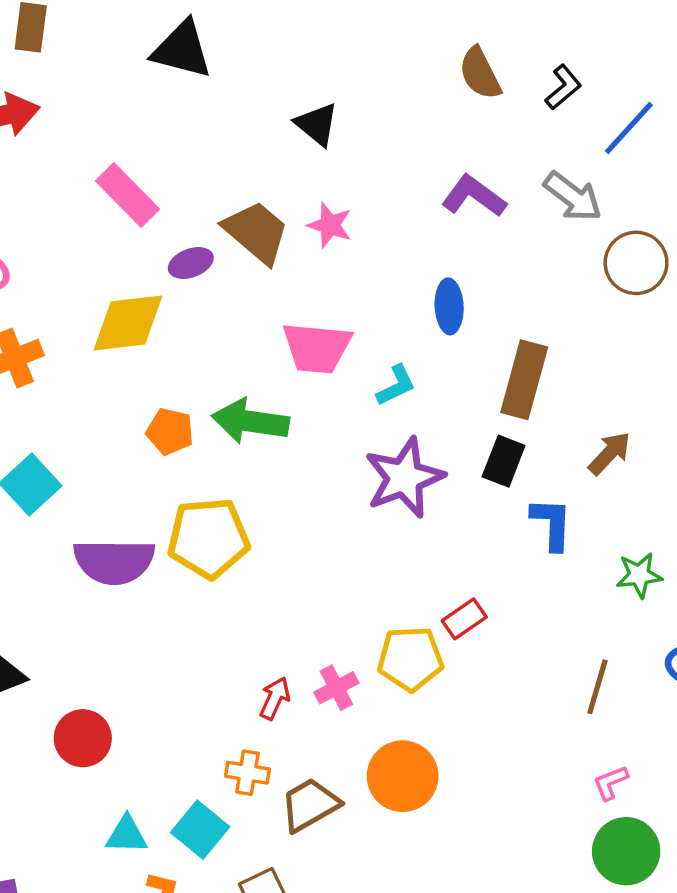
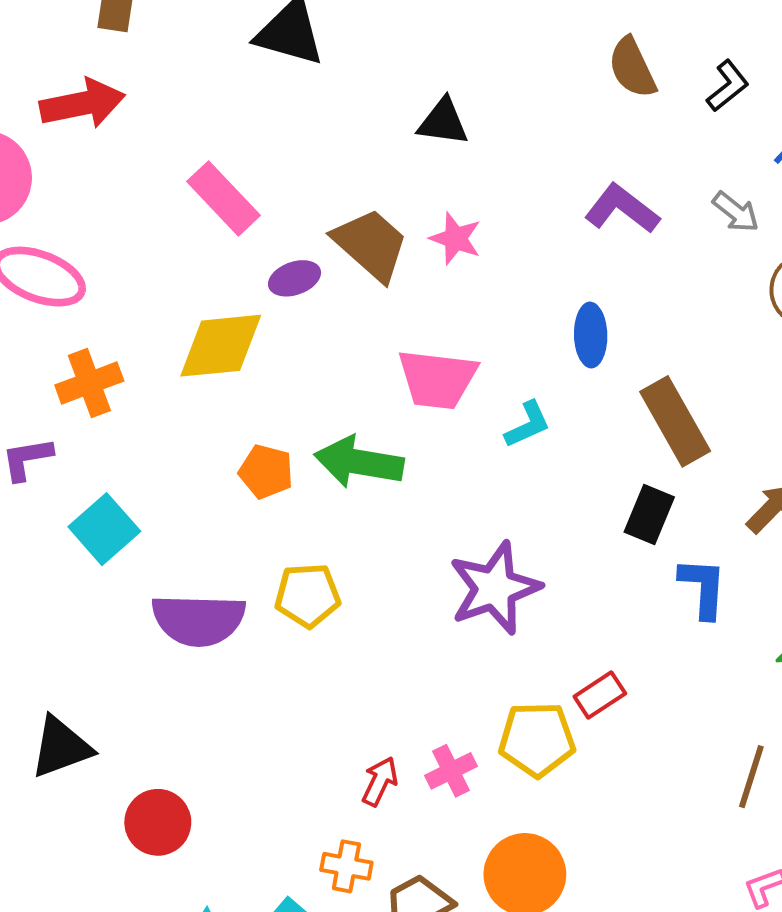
black triangle: (317, 124) -> (443, 122), turned -33
gray arrow: (573, 197) -> (736, 212), size x0.7
brown rectangle: (524, 380) -> (675, 421), turned -46
purple star: (404, 478) -> (495, 588), moved
yellow pentagon: (208, 538) -> (308, 595), size x0.7

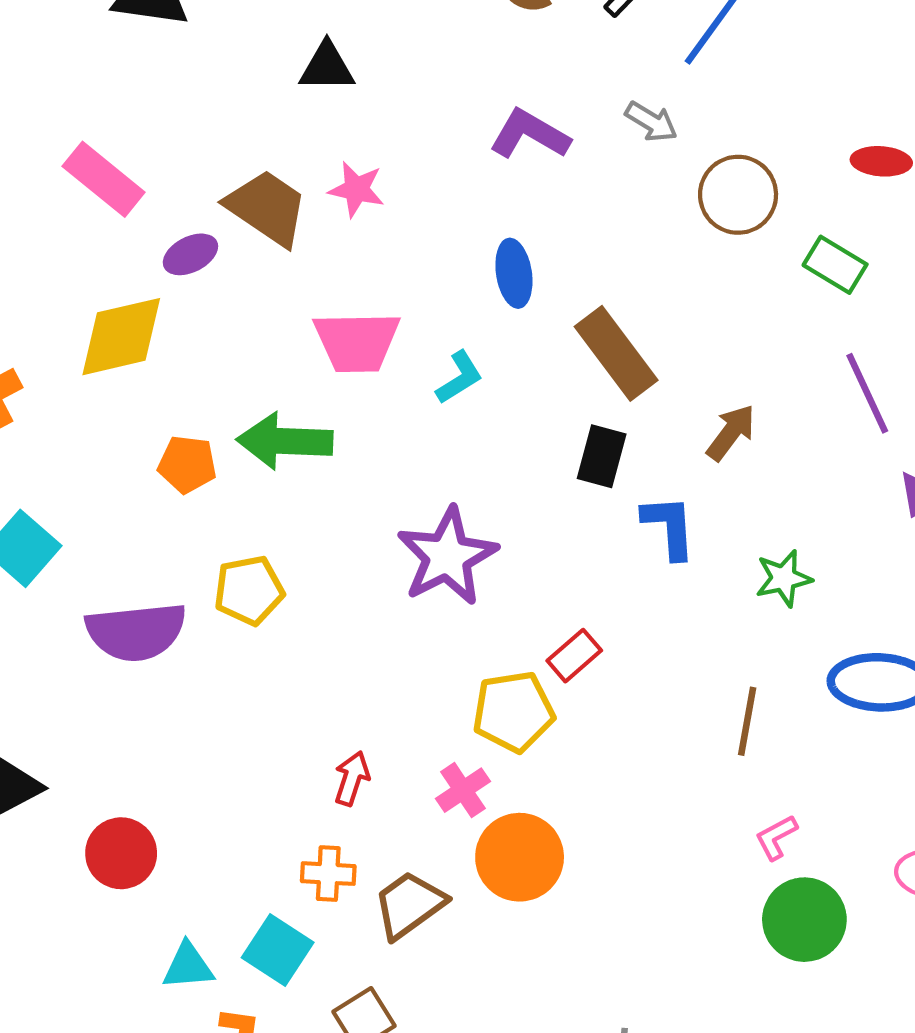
pink cross: (451, 771) -> (463, 790), moved

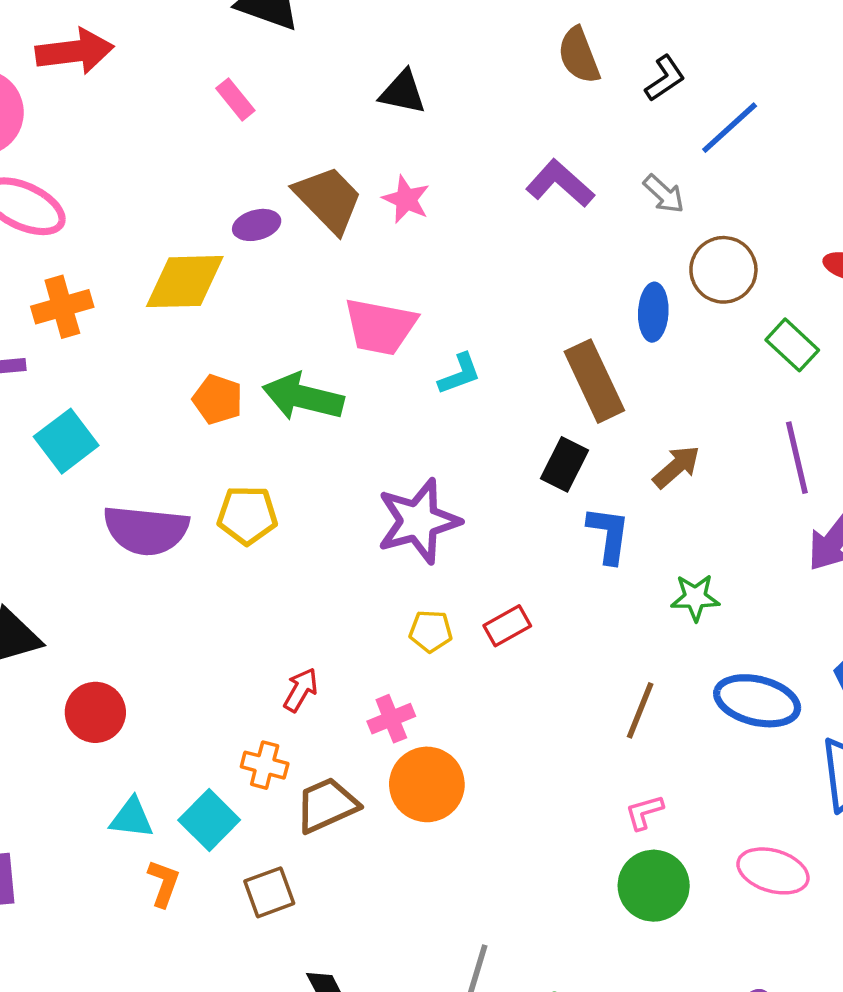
pink rectangle: (104, 179) -> (235, 99), moved, size x0.6
blue ellipse: (514, 273) -> (653, 312), moved
yellow pentagon: (513, 712) -> (431, 631), moved, size x0.6

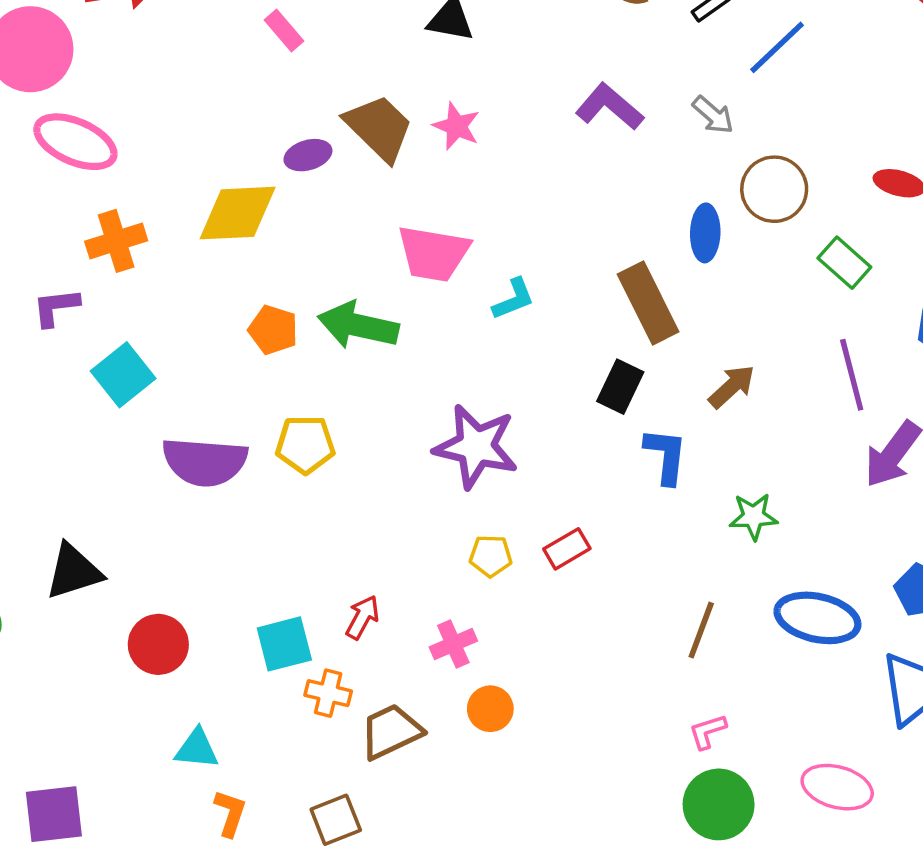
purple star: (418, 521) -> (476, 447), turned 30
orange circle: (427, 784) -> (490, 709), size x0.6
cyan square: (209, 820) -> (284, 644), moved, turned 32

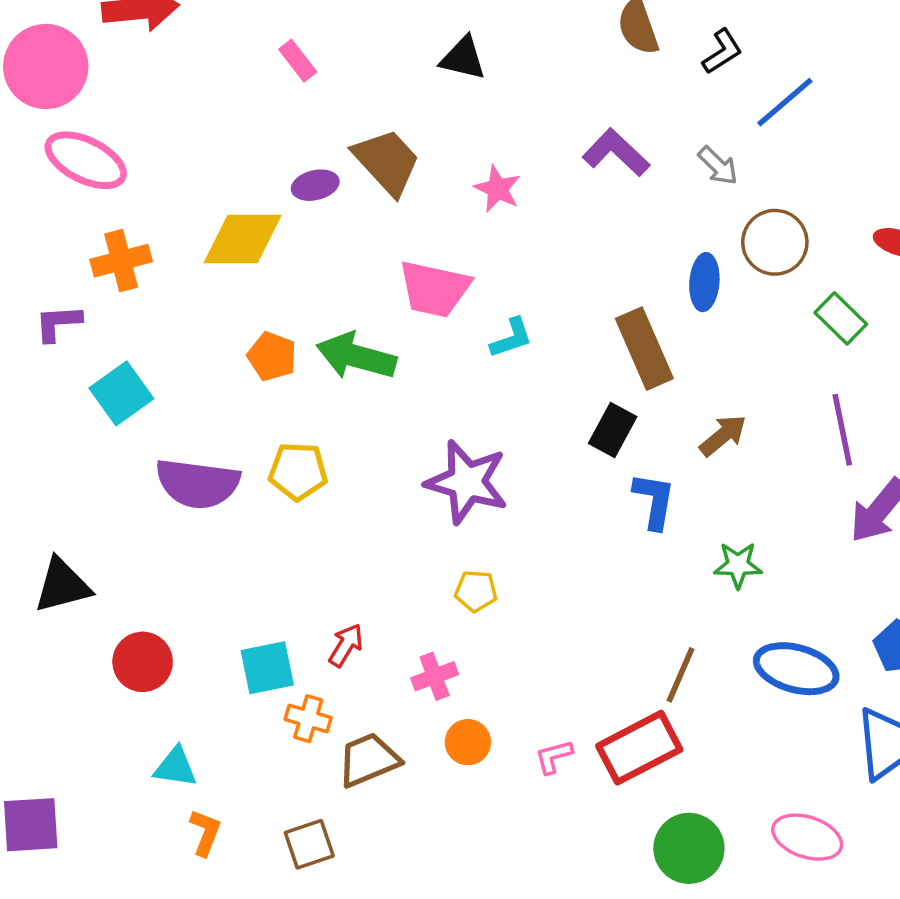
pink star: (456, 126) -> (498, 189), moved
red rectangle: (567, 549) -> (639, 748), moved, size x1.8
pink L-shape: (708, 731) -> (554, 757), moved

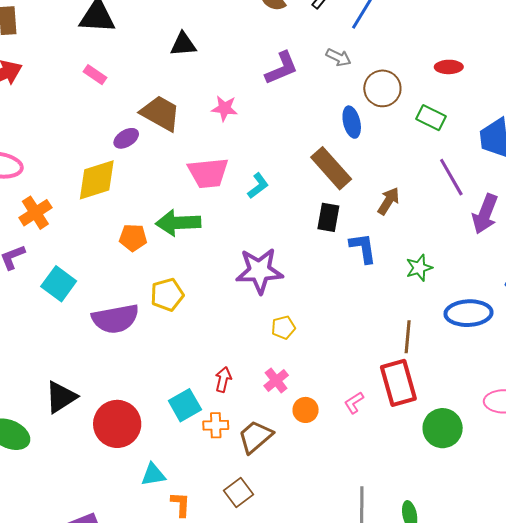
purple L-shape: (616, 152) -> (282, 68), turned 132
red circle: (143, 662) -> (117, 424), size x1.4
red rectangle: (639, 748) -> (398, 383), turned -60

